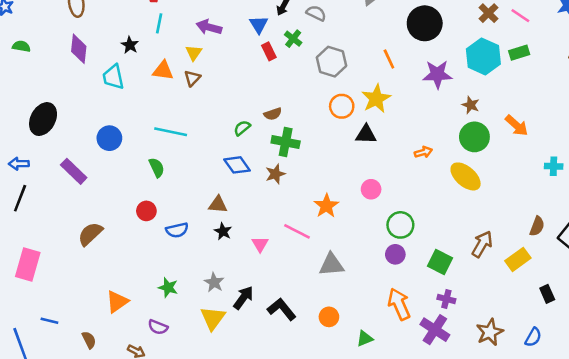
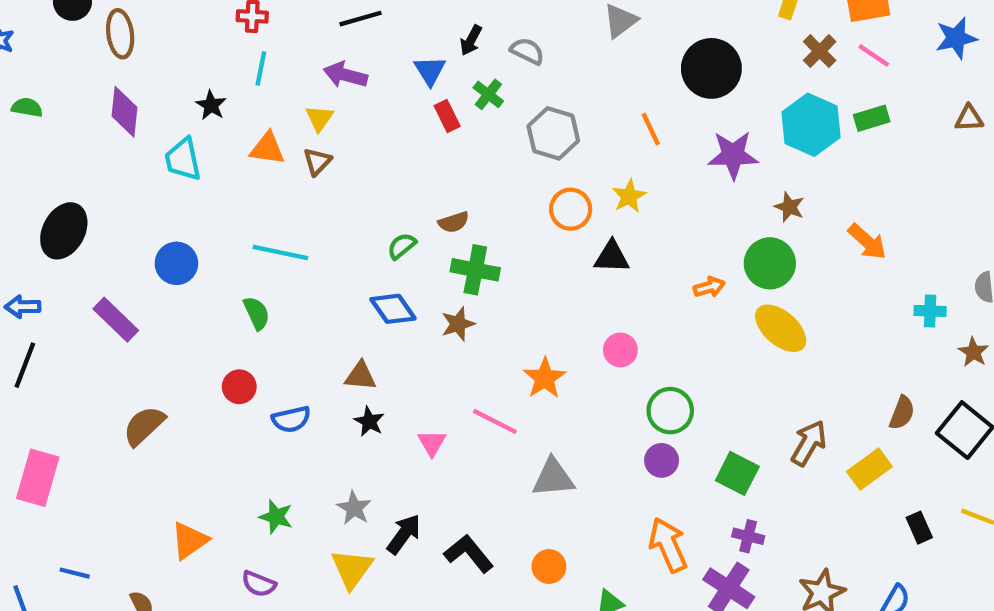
yellow star: (376, 99) -> (629, 196), size x0.7
green circle: (474, 137) -> (770, 263), moved

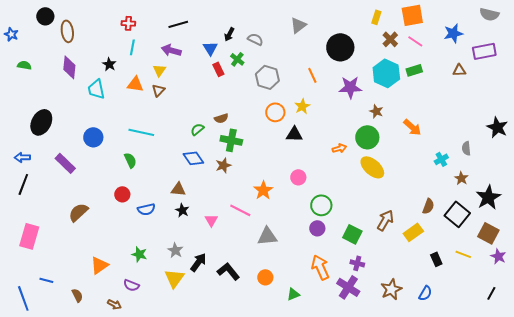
cyan cross: (930, 311) -> (441, 159), turned -32

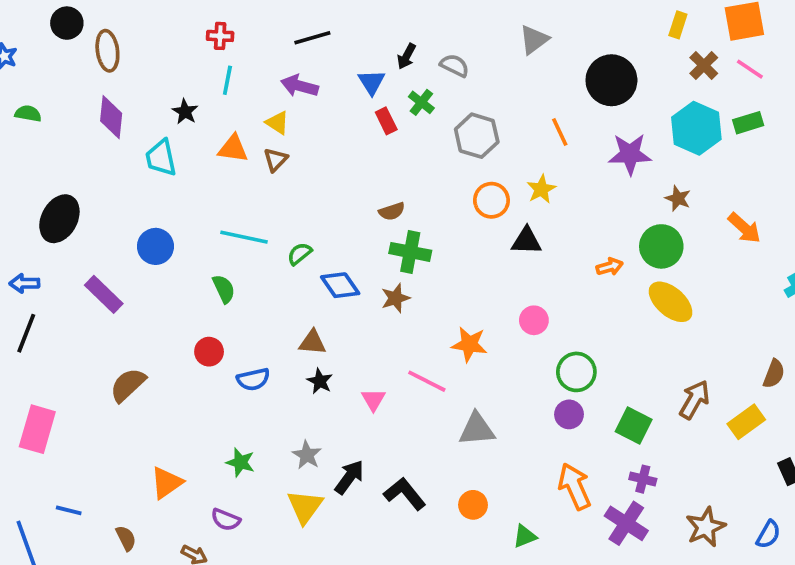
yellow triangle: (159, 70) -> (277, 123), turned -32
green semicircle: (197, 129) -> (299, 254), moved
orange star: (263, 190) -> (469, 344), turned -30

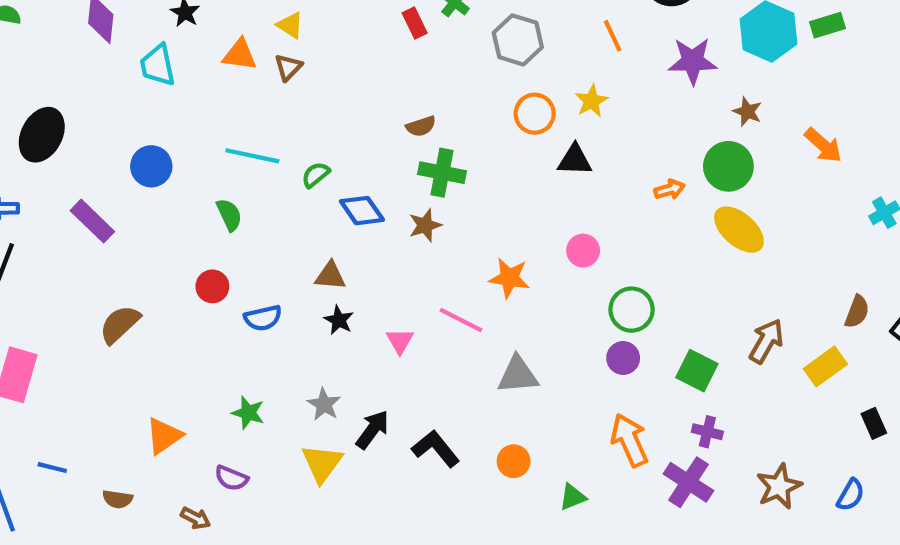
brown semicircle: (126, 538) -> (118, 499), turned 125

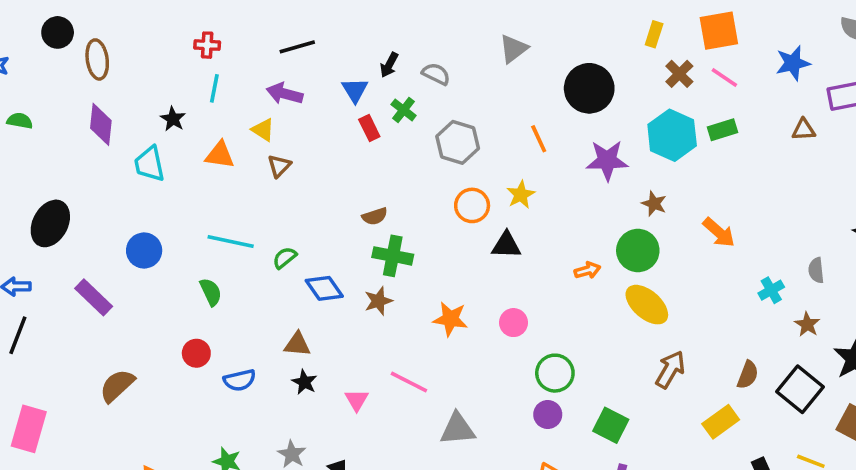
brown triangle: (288, 67) -> (279, 166), moved
orange star: (509, 278) -> (450, 319), moved
brown arrow: (766, 341) -> (670, 369), moved

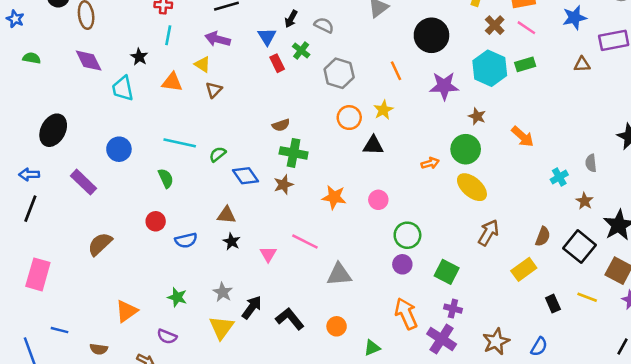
purple diamond: (101, 124) -> (89, 61), turned -32

